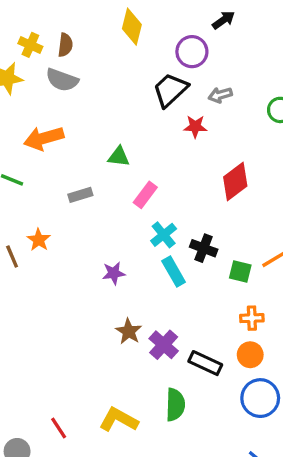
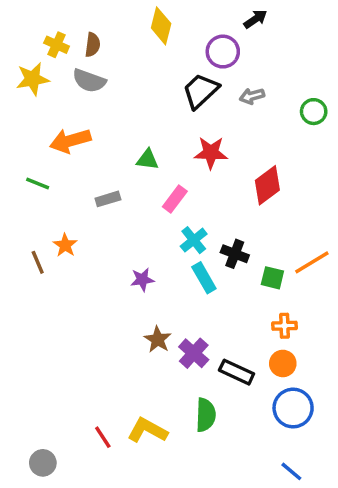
red star: (195, 127) -> (211, 153), moved, size x1.4
red line: (59, 428) -> (103, 437), moved

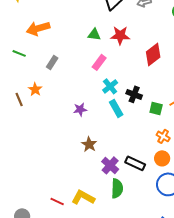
green triangle: (147, 160) -> (94, 34), moved
gray rectangle: (108, 199) -> (52, 62), moved, turned -40
orange cross: (284, 326) -> (163, 136), turned 32
purple cross: (194, 353) -> (110, 165), moved
red line: (103, 437) -> (57, 201), turned -32

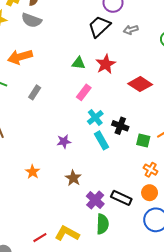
red star: (120, 35) -> (106, 64), turned -30
red diamond: (153, 54) -> (140, 84), turned 70
orange star: (35, 89) -> (33, 172), moved
red line: (57, 201) -> (40, 238), turned -56

